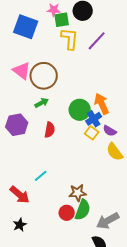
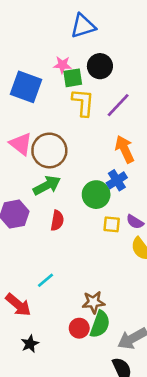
green arrow: (42, 103) -> (47, 185), size x1.5
orange arrow: (102, 104) -> (125, 149), moved
blue cross: (94, 119) -> (117, 180), moved
yellow square: (92, 133) -> (112, 224), turned -32
black star: (20, 225) -> (30, 344), moved

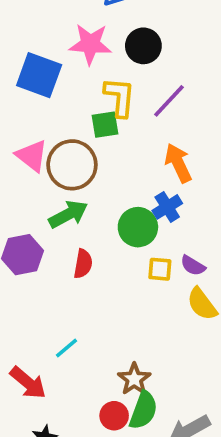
pink star: (62, 65) -> (90, 44), size x1.6
green square: (73, 78) -> (105, 125), moved
brown star: (93, 302) -> (134, 379), turned -30

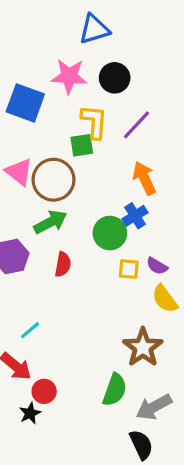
cyan line: (67, 348) -> (30, 330), moved
brown star: (134, 379) -> (143, 347), moved, size x1.4
red circle: (114, 416) -> (44, 391), moved

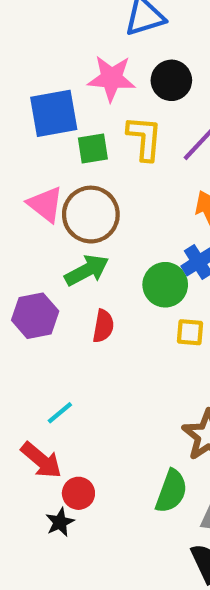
blue square: (25, 103) -> (54, 113), turned -30
green square: (82, 145) -> (93, 148), moved

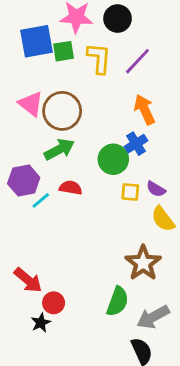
green square: (93, 148) -> (64, 51), moved
red semicircle: (103, 326) -> (71, 188), turned -90
cyan line: (60, 413) -> (41, 200), moved

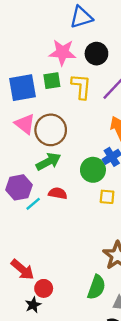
blue square: (37, 41) -> (23, 88), moved

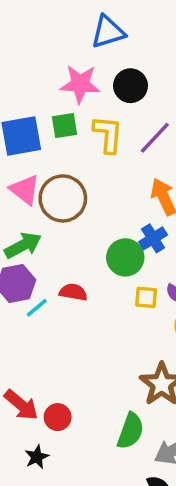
green arrow: (48, 162) -> (23, 245), moved
red circle: (44, 288) -> (58, 417), moved

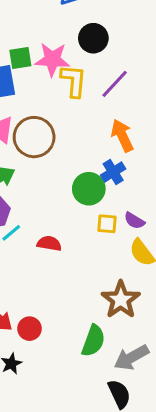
pink star: (80, 84) -> (52, 59), moved
green square: (65, 126) -> (20, 58), moved
red semicircle: (73, 292) -> (49, 243), moved

